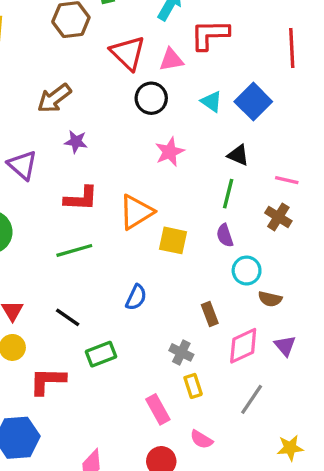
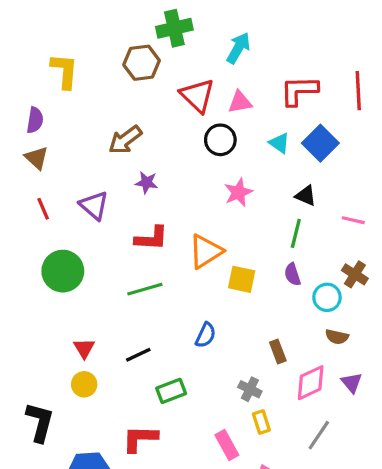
red L-shape: (210, 35) -> (299, 91), moved
brown cross: (278, 217) -> (355, 274), moved
cyan circle: (247, 271) -> (327, 297), moved
black line: (68, 317) -> (138, 355), turned -60
red L-shape: (48, 381) -> (140, 438), moved

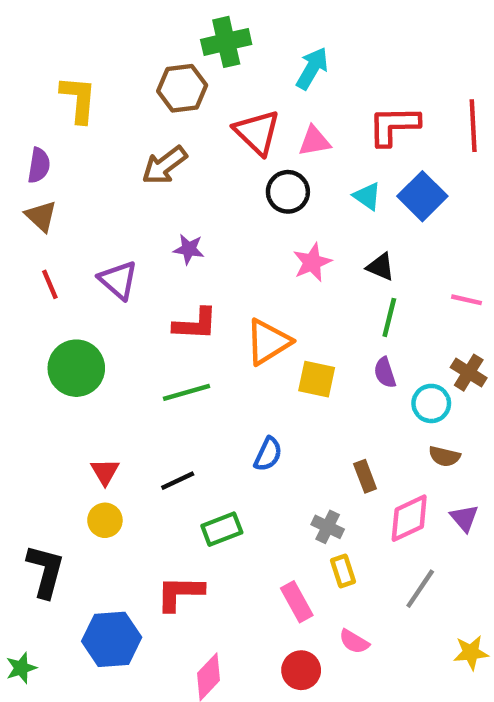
brown arrow: (125, 140) -> (164, 165), moved
black triangle: (306, 196) -> (381, 267), moved

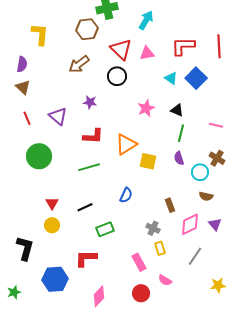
black circle: (288, 192) -> (117, 76), moved

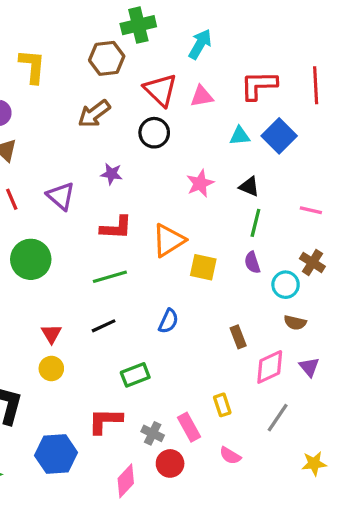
cyan triangle: (171, 78) -> (240, 136), turned -40
black line: (85, 207) -> (104, 326), moved
gray cross: (153, 228) -> (153, 433), moved
red circle: (141, 293) -> (170, 463), moved

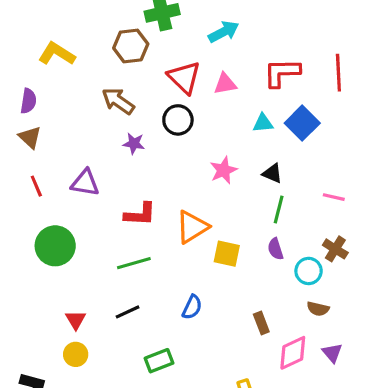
cyan arrow: (200, 44) -> (224, 32), turned 32
yellow L-shape: (32, 66) -> (57, 54), turned -63
brown arrow: (94, 114) -> (118, 101), turned 72
purple star: (111, 174) -> (134, 144), moved
purple triangle: (61, 196) -> (85, 183), turned -32

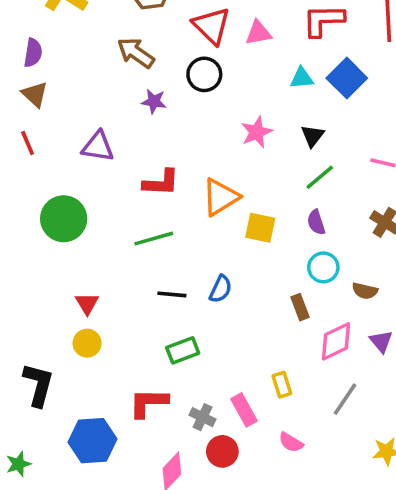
black triangle: (272, 173) -> (313, 136), turned 45
red line: (36, 186) -> (28, 143), moved
green line: (279, 210) -> (320, 177), turned 36
cyan circle: (309, 271) -> (323, 267), moved
black line: (128, 312) -> (172, 294), moved, turned 30

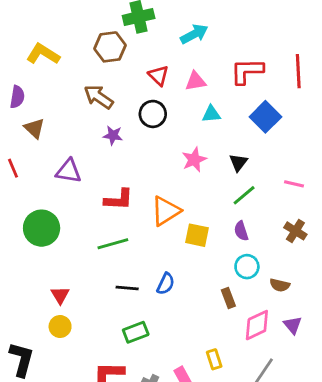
red triangle: (212, 26) -> (158, 75), size x0.7
cyan triangle: (302, 78) -> (211, 114), moved
brown triangle: (35, 94) -> (34, 128), moved

